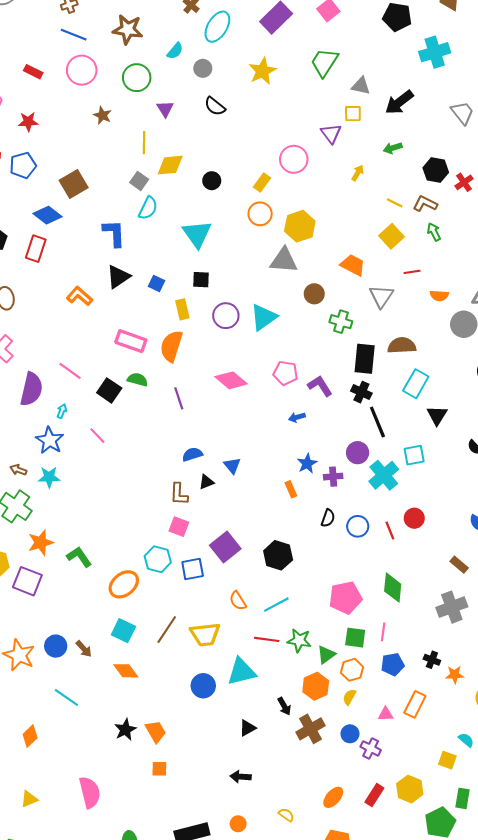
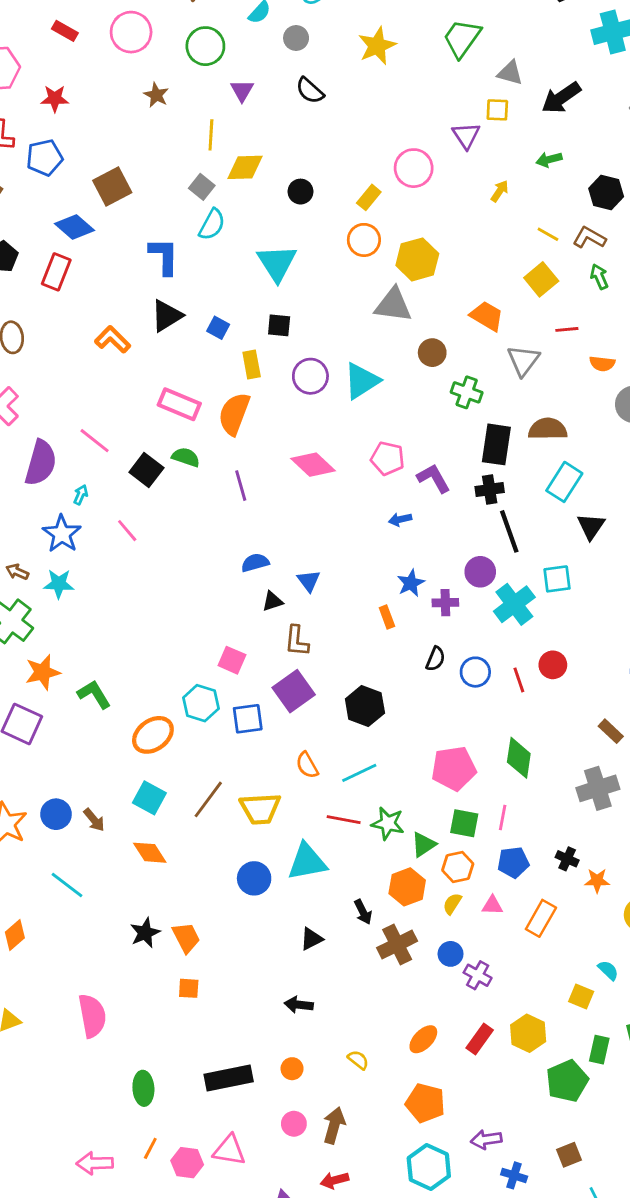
black cross: (361, 392) -> (490, 490), turned -36
brown L-shape: (179, 494) -> (297, 641), moved
pink triangle: (386, 714) -> (492, 905), moved

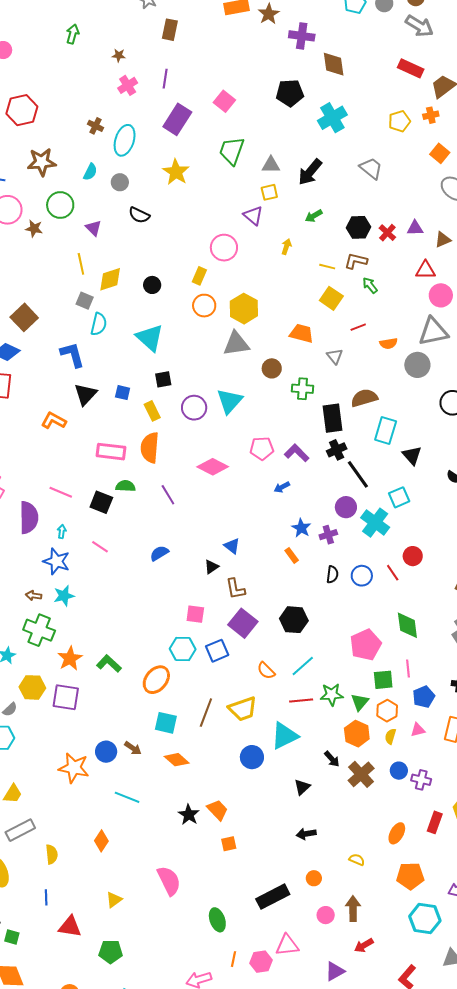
brown star: (156, 95) -> (34, 229), moved
gray triangle: (523, 360) -> (335, 356), size x0.7
blue semicircle: (255, 563) -> (159, 553), moved

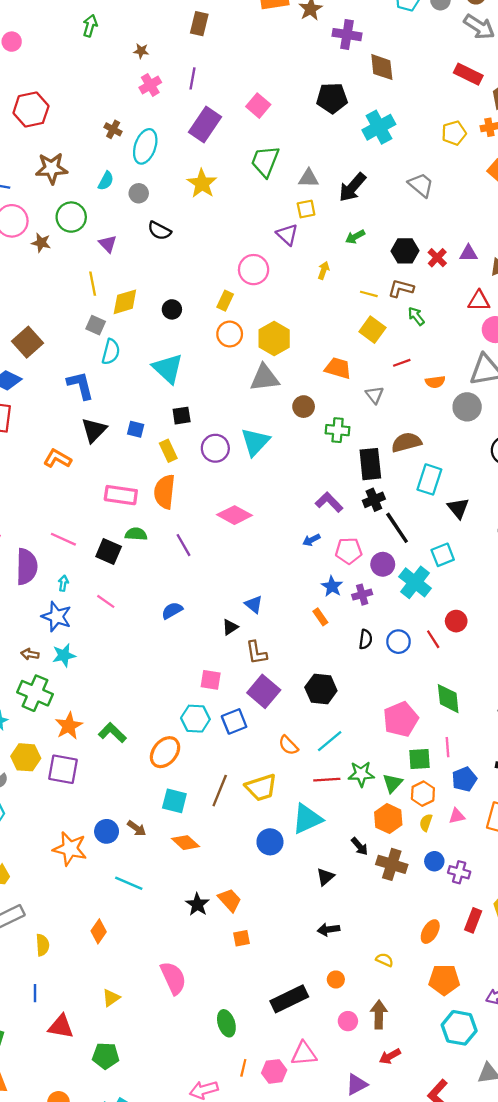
pink pentagon: (262, 448) -> (349, 551), moved
brown cross: (361, 774) -> (392, 864), turned -32

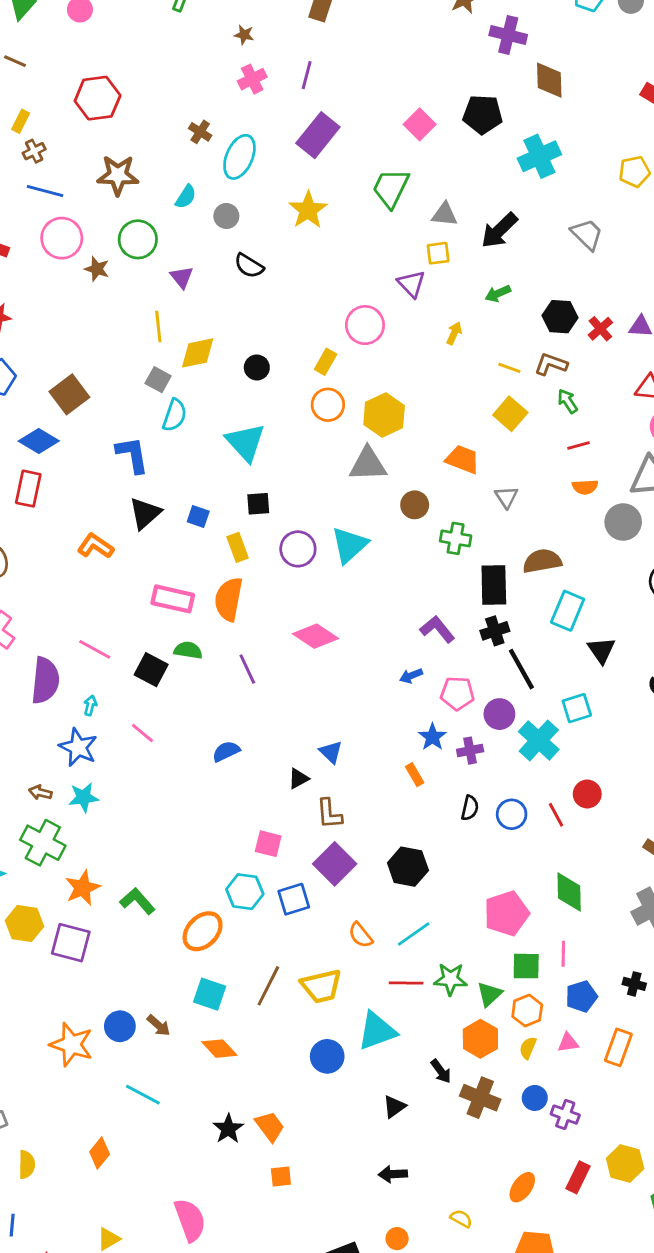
pink square: (258, 106) -> (420, 124), moved
red line: (402, 363) -> (578, 445), moved

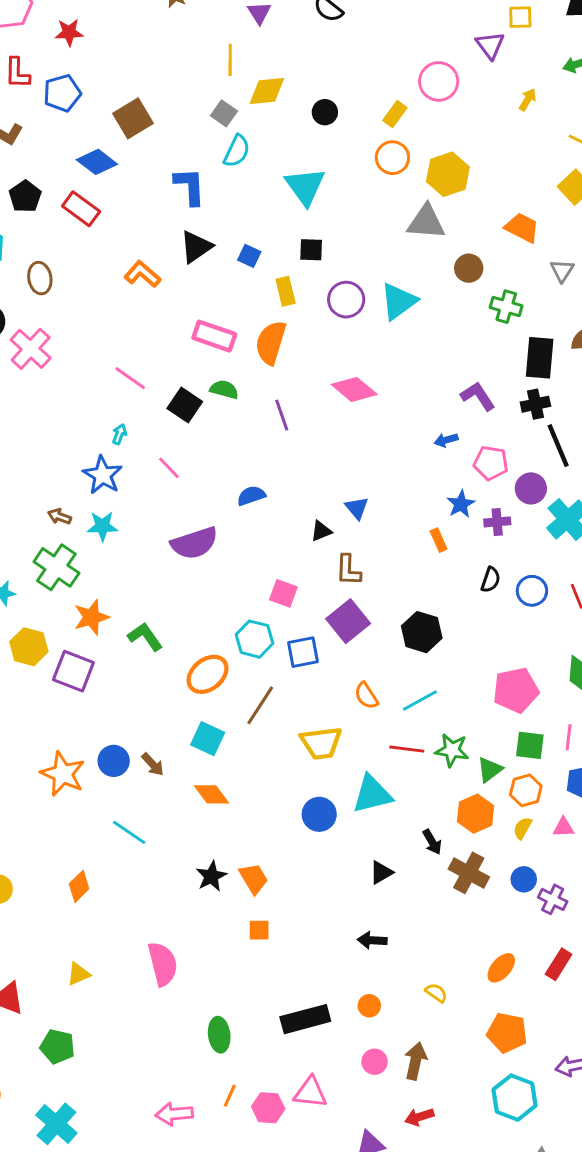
red rectangle: (28, 489) -> (81, 209), turned -72
purple semicircle: (45, 680) -> (194, 543), moved, turned 60
brown line: (268, 986) -> (260, 705), moved

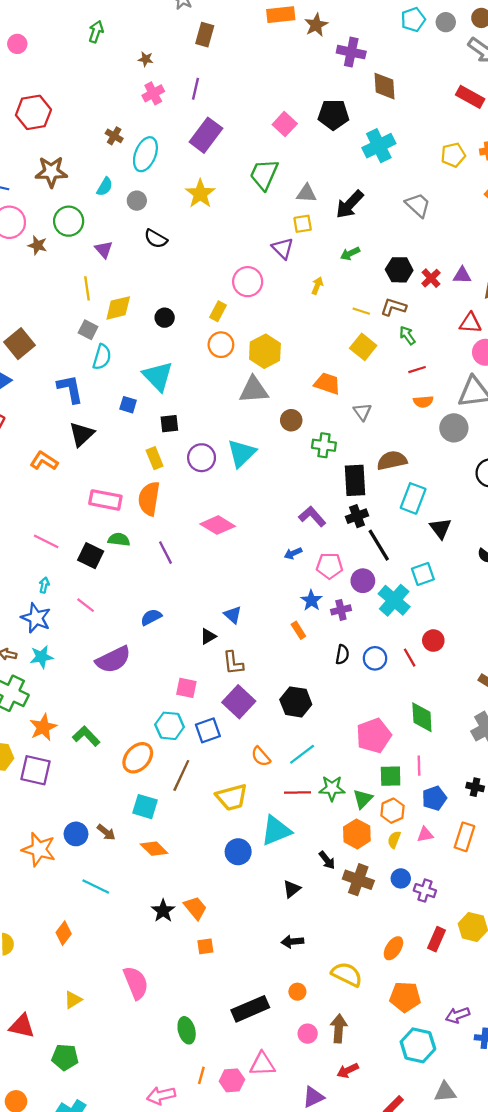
blue square: (249, 256) -> (128, 405), moved
yellow semicircle: (436, 993) -> (347, 974), size x1.8

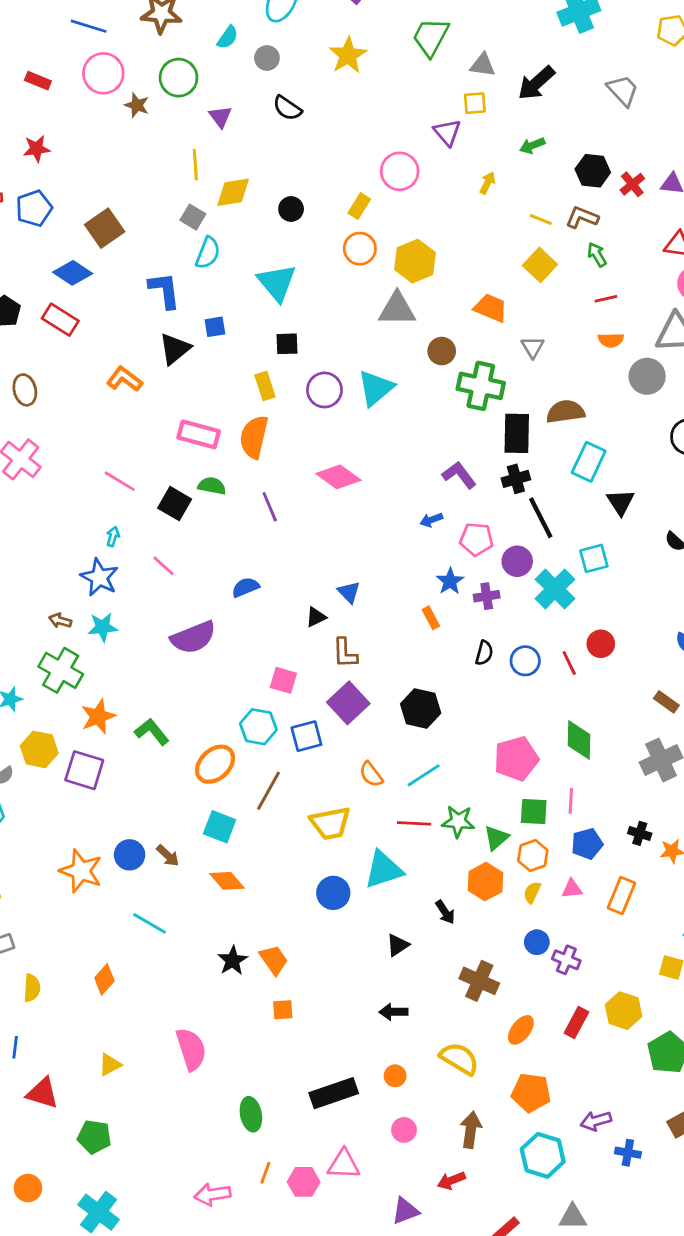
blue square: (128, 405) -> (215, 327), moved, turned -30
green cross: (324, 445) -> (481, 386), size x1.5
brown cross: (358, 880) -> (479, 981), moved
brown arrow: (339, 1029) -> (471, 1130), moved

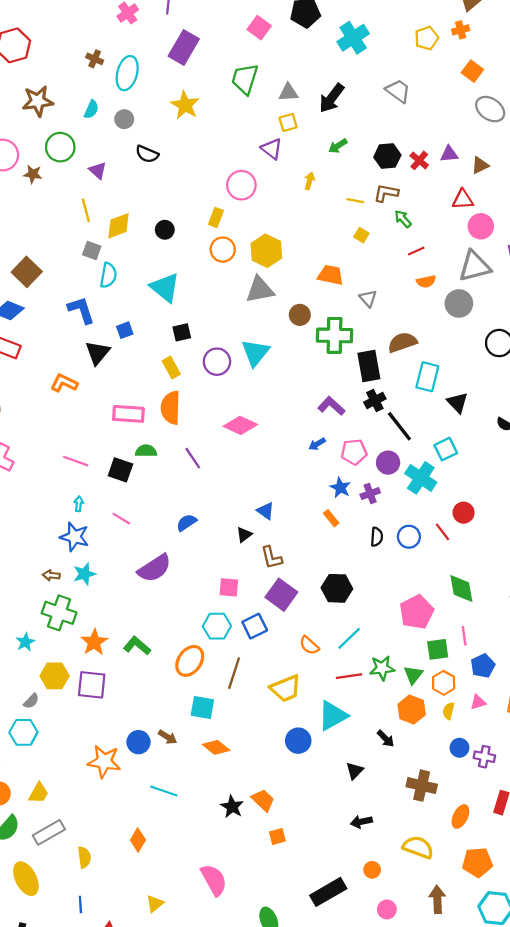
yellow square: (540, 265) -> (361, 235), size x0.6

